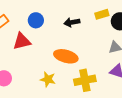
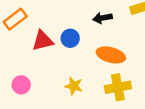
blue circle: (36, 20) -> (70, 38), moved
orange ellipse: (66, 56) -> (111, 55), moved

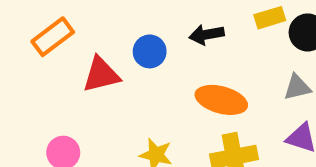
blue circle: (70, 38) -> (150, 51), moved

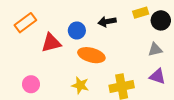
orange ellipse: (221, 100) -> (91, 55), moved

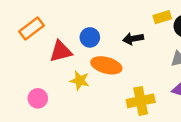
black arrow: (107, 22) -> (133, 39), moved
yellow star: (80, 85) -> (80, 81), moved

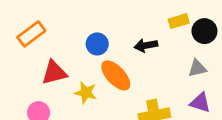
red triangle: (61, 51) -> (54, 73), moved
orange ellipse: (106, 65) -> (116, 75), turned 32

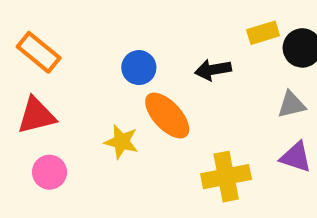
orange rectangle: (31, 34) -> (39, 52), turned 76
red triangle: (54, 73) -> (36, 116), moved

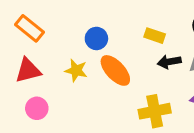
yellow rectangle: (263, 33) -> (155, 36), moved, turned 36
black arrow: (213, 70) -> (169, 62), moved
yellow star: (121, 142) -> (76, 70), moved

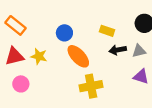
yellow star: (76, 70) -> (39, 56), moved
yellow cross: (155, 111) -> (91, 86), moved

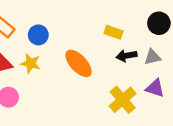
blue circle: (64, 33) -> (38, 35), moved
yellow cross: (91, 86) -> (123, 100), moved, turned -30

